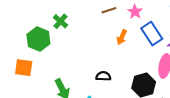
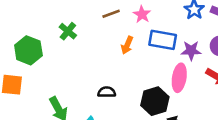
green cross: (60, 21) -> (68, 31), moved
blue rectangle: (152, 34) -> (163, 40), turned -45

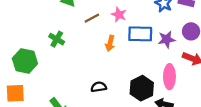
pink ellipse: (179, 78) -> (169, 77), moved

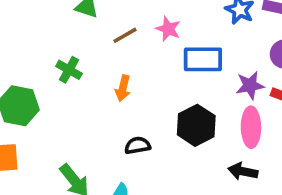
purple star: (167, 39) -> (250, 85), moved
orange arrow: (110, 43) -> (123, 88), moved
black hexagon: (142, 88) -> (196, 125), moved

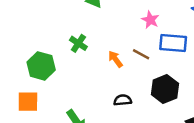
brown line: (125, 35) -> (141, 54), moved, turned 54
orange arrow: (123, 88) -> (115, 59), turned 126

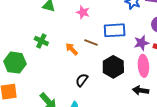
pink star: (150, 20) -> (83, 12), moved
black semicircle: (123, 100) -> (82, 80), turned -40

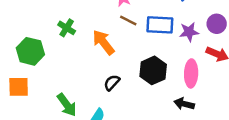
brown line: (91, 42) -> (128, 20), moved
purple star: (141, 43) -> (189, 32), moved
orange arrow: (72, 49) -> (103, 42), size x1.5

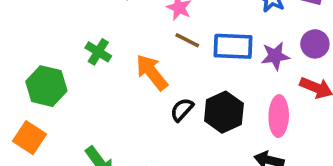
black semicircle: (112, 83) -> (182, 110), moved
orange square: (19, 87) -> (30, 138), turned 35

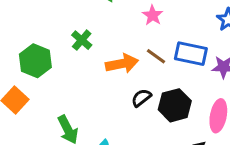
brown line: (187, 40) -> (156, 56), moved
orange arrow: (152, 72) -> (122, 64), turned 108

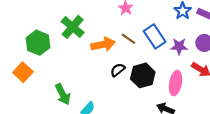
green cross: (82, 40) -> (73, 27), size x1.5
blue rectangle: (191, 54) -> (155, 36), turned 45

